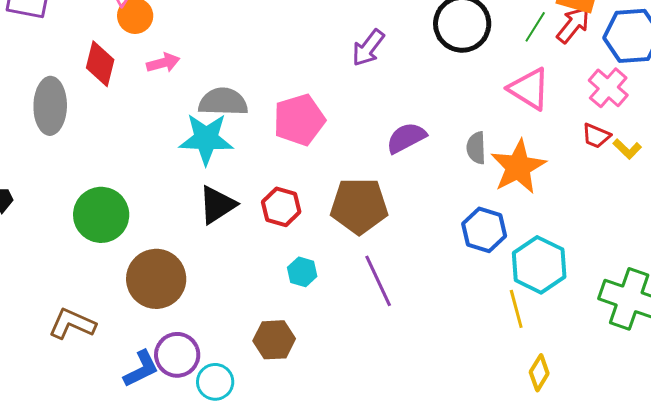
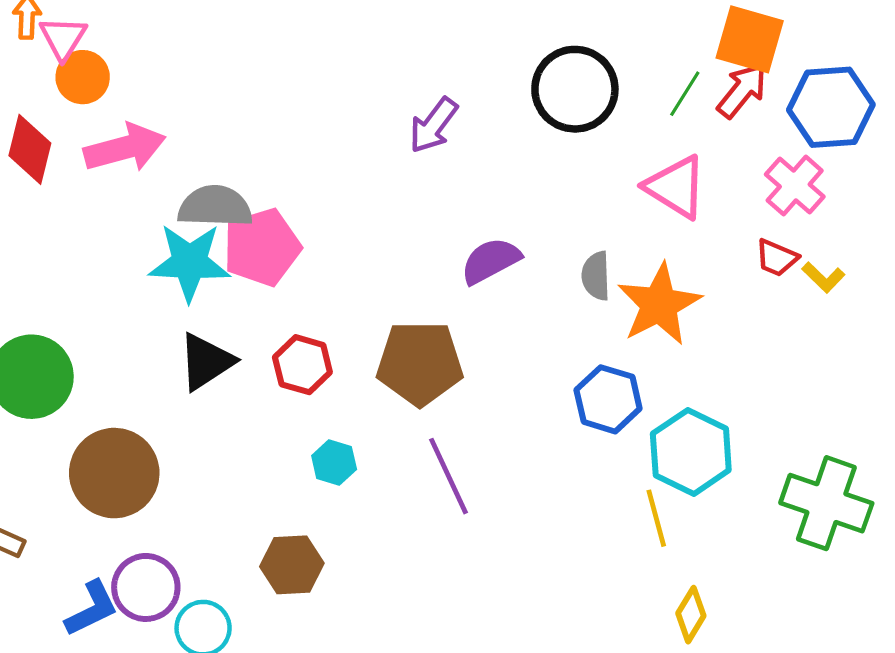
pink arrow: (163, 63) -> (125, 148), size x1.6
pink pentagon: (299, 120) -> (262, 247), moved

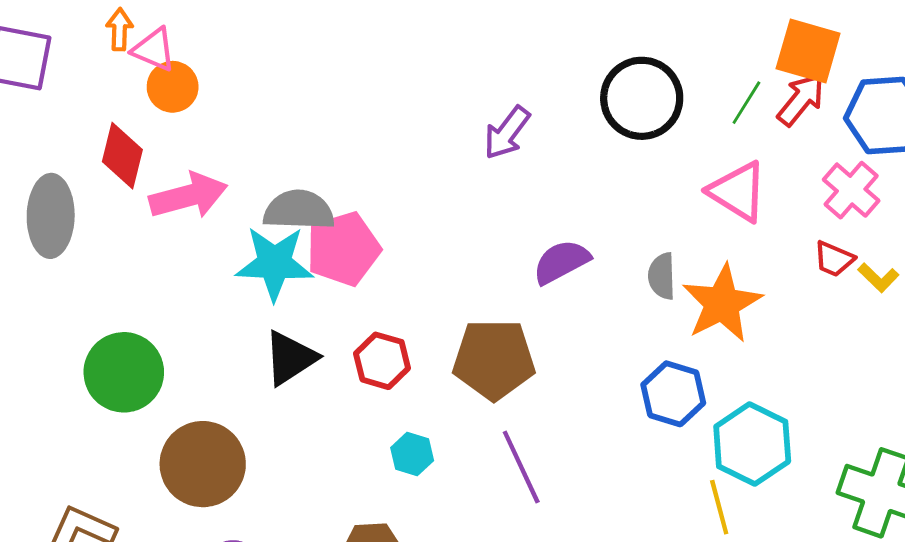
pink triangle: (63, 38) -> (154, 49), turned -39
pink arrow: (125, 148) -> (188, 196), moved

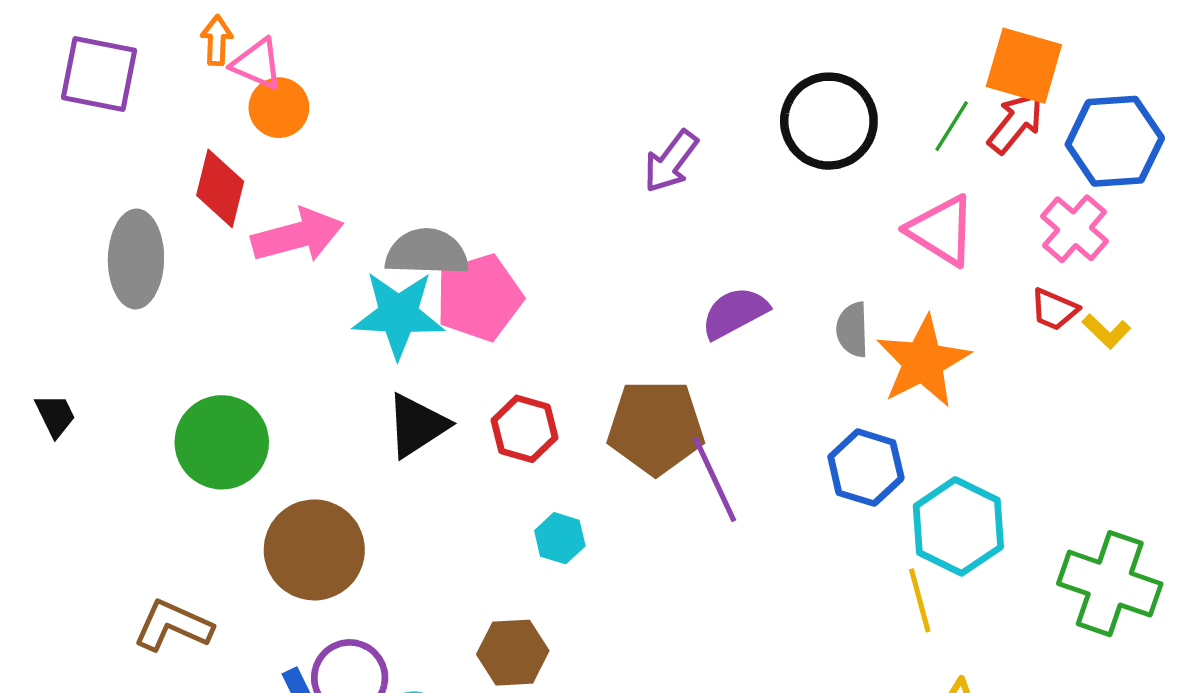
purple line: (521, 467) -> (715, 479), moved

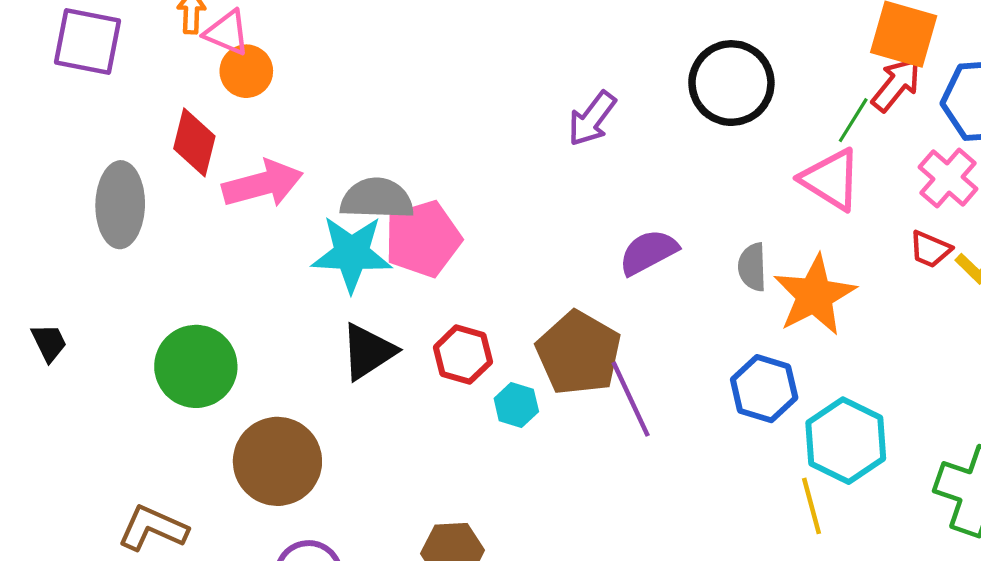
green line: (952, 126) -> (853, 120), moved
brown pentagon: (656, 427) -> (579, 353), turned 30
cyan hexagon: (560, 538) -> (516, 405), moved

